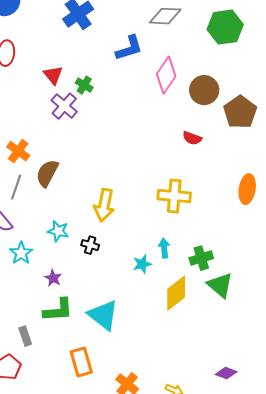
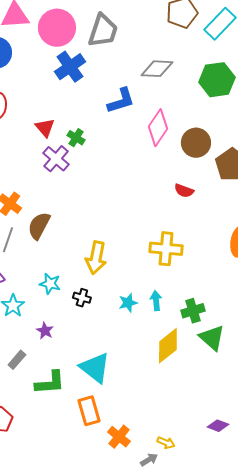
cyan star: (142, 264) -> (128, 303), moved
green L-shape: (58, 310) -> (50, 383), moved
gray rectangle: (25, 336) -> (17, 360), moved, turned 60
orange rectangle: (81, 362) -> (89, 411), moved

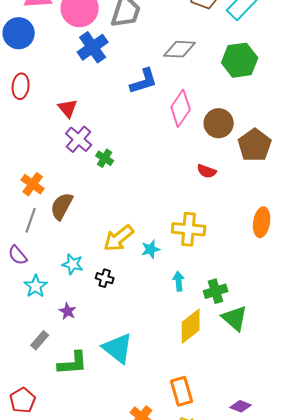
green cross: (76, 138) -> (105, 158), moved
yellow arrow: (96, 258) -> (119, 238), turned 40
cyan star: (128, 303) -> (151, 249), moved
orange rectangle: (89, 411) -> (182, 391), moved

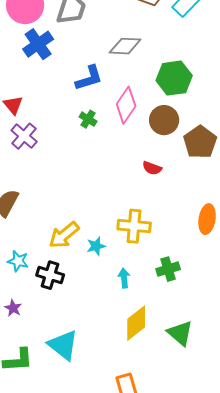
green hexagon: (240, 60) -> (174, 78), moved
green cross: (105, 158) -> (88, 119), moved
black cross: (105, 278) -> (50, 275), size x1.5
green cross: (216, 291) -> (168, 269), moved
green triangle: (235, 318) -> (180, 333), moved

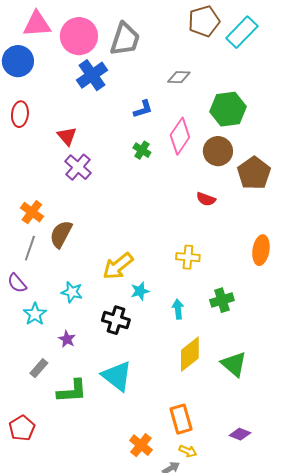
gray diamond: (125, 46) -> (179, 77), size x0.7
blue L-shape: (89, 78) -> (143, 109), size x0.7
yellow cross: (134, 226) -> (188, 257), size x0.7
cyan star: (96, 246) -> (140, 291), moved
black cross: (50, 275) -> (116, 320), moved

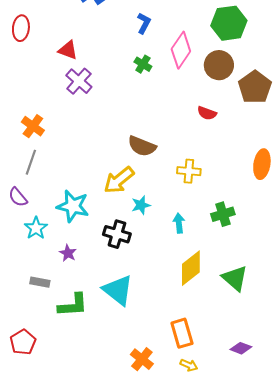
blue L-shape: (143, 109) -> (144, 23), turned -45
red triangle: (67, 136) -> (68, 50), turned -30
brown semicircle: (61, 234) -> (142, 146), moved, turned -96
cyan star: (72, 292) -> (73, 206), size x1.5
gray rectangle: (39, 368) -> (40, 282), turned 60

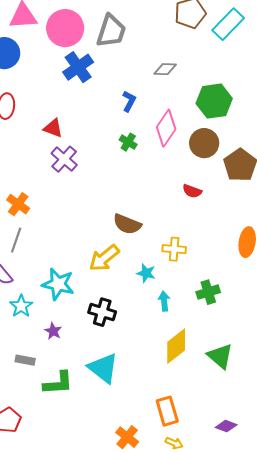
cyan star: (141, 205) -> (146, 273), moved, turned 30

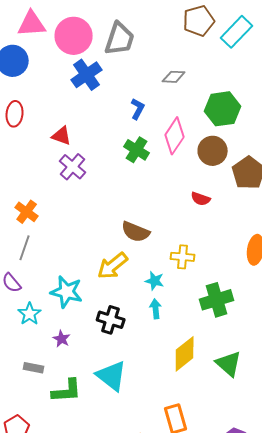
green cross: (128, 142) -> (137, 150), size x1.4
green cross: (208, 292) -> (217, 300), size x1.4
cyan arrow: (164, 301) -> (156, 309), moved

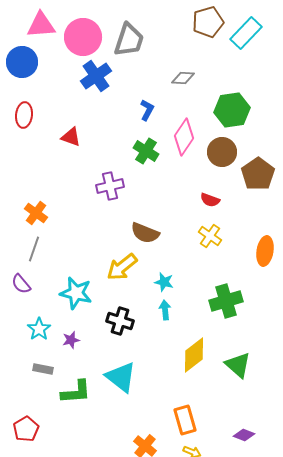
purple cross: (73, 167) -> (110, 186), moved, turned 36
yellow cross: (183, 257) -> (210, 236), moved, turned 30
cyan star: (30, 314) -> (39, 329), moved
purple star: (62, 339) -> (71, 340), turned 30

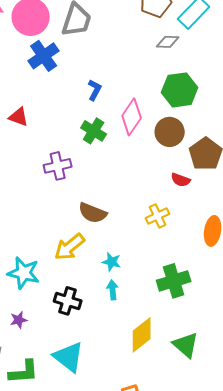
gray diamond: (183, 78) -> (168, 42), moved
red semicircle: (210, 200) -> (181, 180), moved
yellow cross: (210, 236) -> (158, 216), turned 30

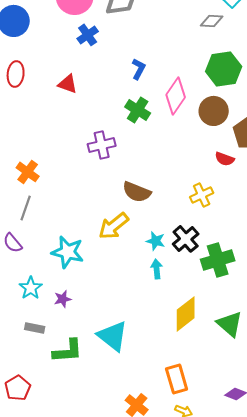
blue cross: (44, 56) -> (88, 35), size x0.7
red triangle: (19, 117) -> (68, 84), moved
black cross: (68, 301) -> (186, 239), moved, turned 32

